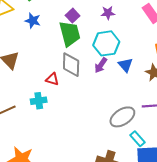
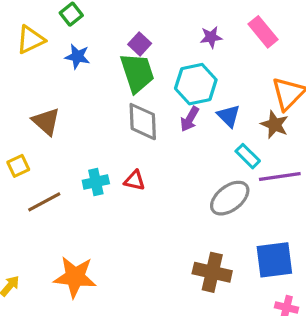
purple star: (108, 13) -> (211, 37), moved
red triangle: (52, 79) -> (135, 180), moved
cyan rectangle: (138, 139) -> (248, 156), moved

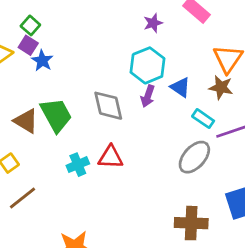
purple square: (140, 44) -> (28, 45), moved
blue star: (77, 56) -> (42, 61), turned 30
green trapezoid: (137, 73) -> (56, 115), moved
red triangle: (135, 180) -> (111, 157), size x1.4
brown line: (44, 202) -> (22, 198), moved

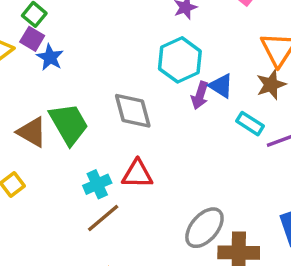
brown star: (221, 87) -> (271, 85), turned -30
purple arrow: (148, 96) -> (200, 95), moved
gray ellipse: (194, 157) -> (204, 228), moved
brown line: (22, 198) -> (103, 218), moved

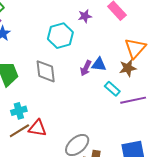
cyan hexagon: (180, 60) -> (60, 36), moved
blue triangle: (221, 86) -> (99, 64), turned -35
red triangle: (137, 174) -> (37, 128), moved

